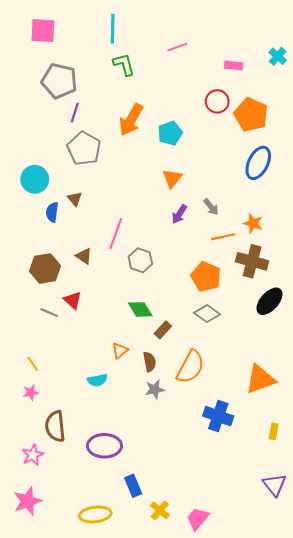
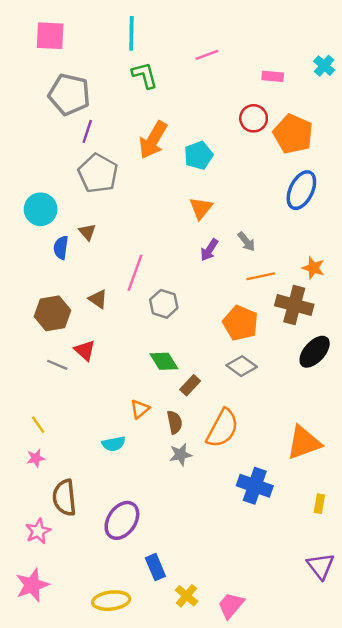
orange star: (253, 223) -> (313, 268), moved
purple ellipse: (104, 446) -> (122, 520), turned -56

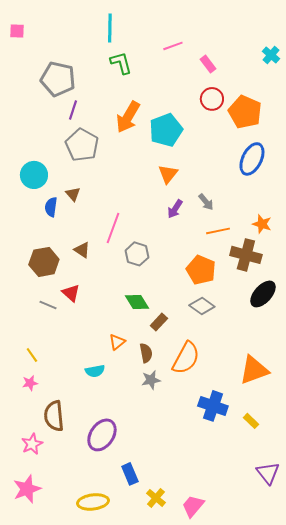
pink square: (50, 36) -> (17, 31), moved, size x0.6
pink rectangle: (273, 76) -> (208, 64), moved, turned 48
cyan pentagon: (199, 155) -> (166, 130), size x1.4
yellow rectangle: (319, 504) -> (251, 421), moved, turned -56

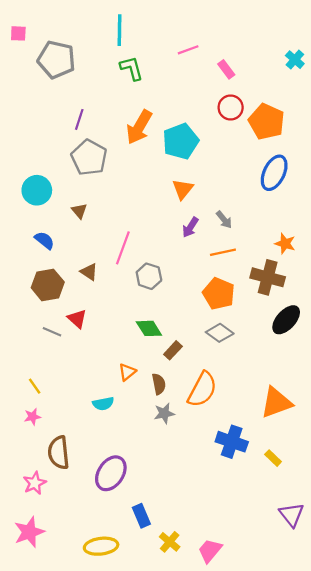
gray pentagon: (58, 79) -> (56, 60), moved
blue semicircle: (51, 207) -> (44, 240), moved, turned 120
orange line: (218, 231) -> (223, 252), moved

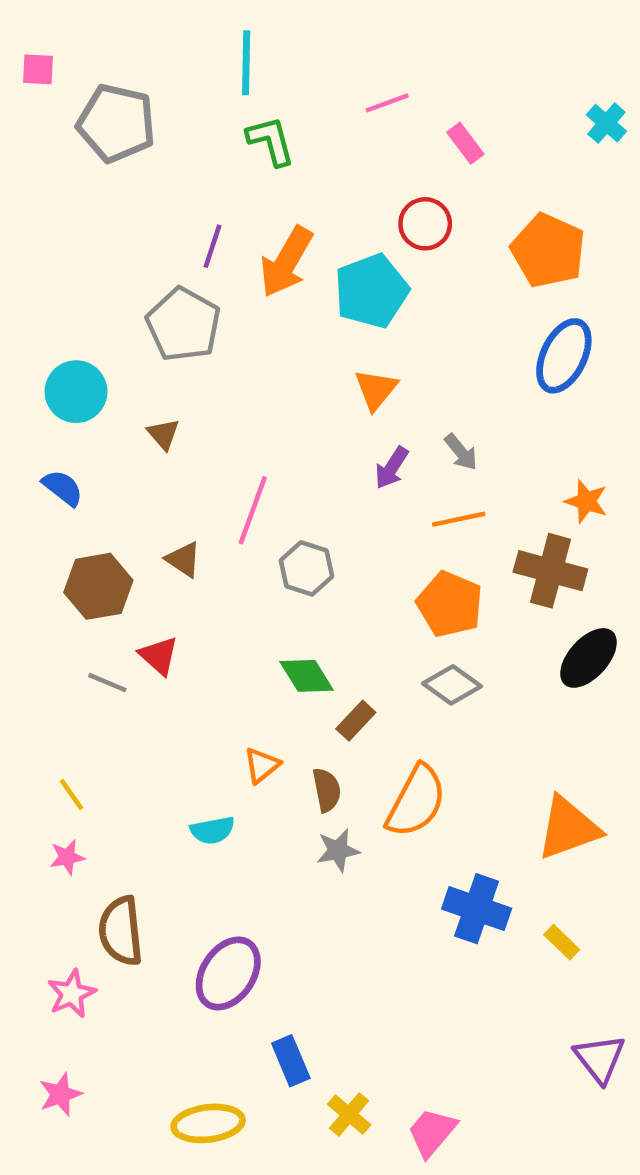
red circle: (231, 107) -> (425, 224), moved
purple line: (79, 119) -> (213, 246), moved
blue semicircle: (44, 240) -> (63, 488), moved
pink star: (29, 532) -> (60, 1094), size x0.7

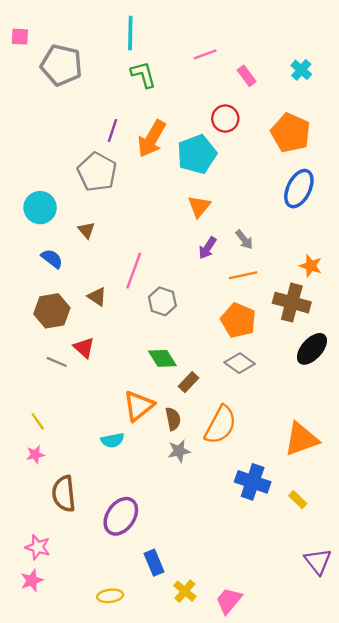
cyan cross: (606, 123) -> (301, 70), moved
blue semicircle: (63, 488) -> (52, 259), moved
orange triangle: (262, 765) -> (139, 406), size x1.6
pink star: (72, 994) -> (38, 547), moved, turned -30
yellow ellipse: (208, 1123) -> (110, 596), size x0.7

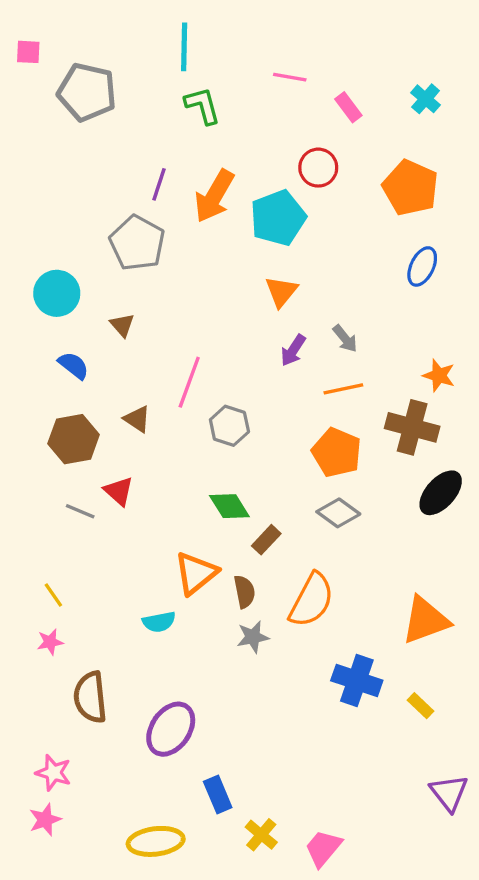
pink line: (205, 54) -> (290, 77), turned 30
blue ellipse: (299, 189) -> (422, 266), size x0.7
yellow ellipse: (110, 596) -> (156, 841), size x1.5

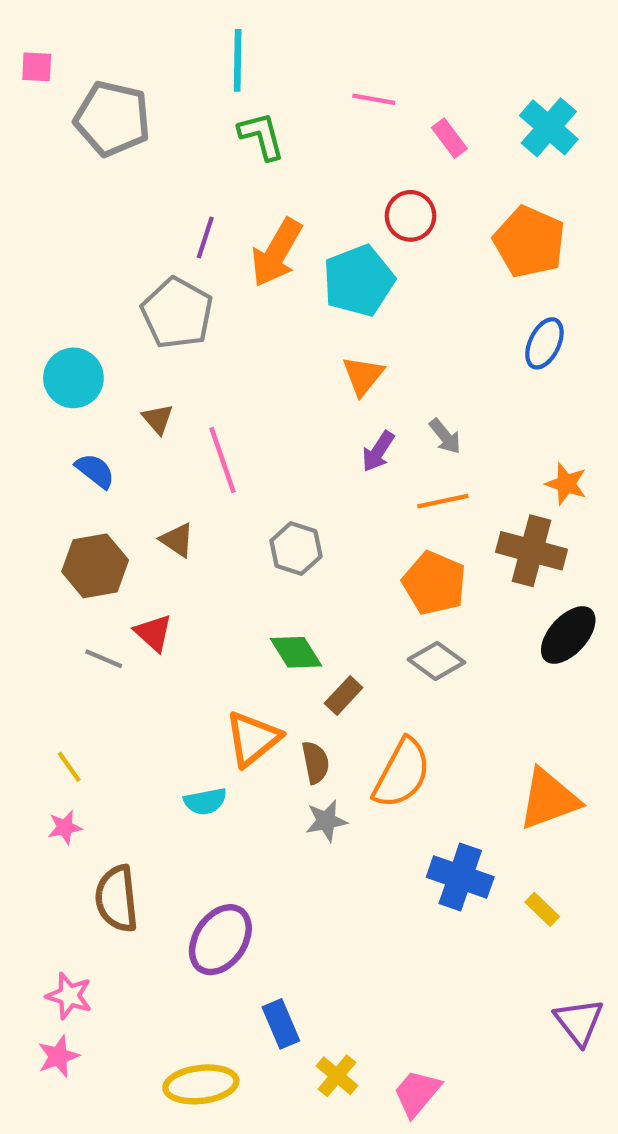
cyan cross: (426, 99) -> (549, 127), size x1.5
pink line: (189, 382) -> (223, 460), moved, turned -39

